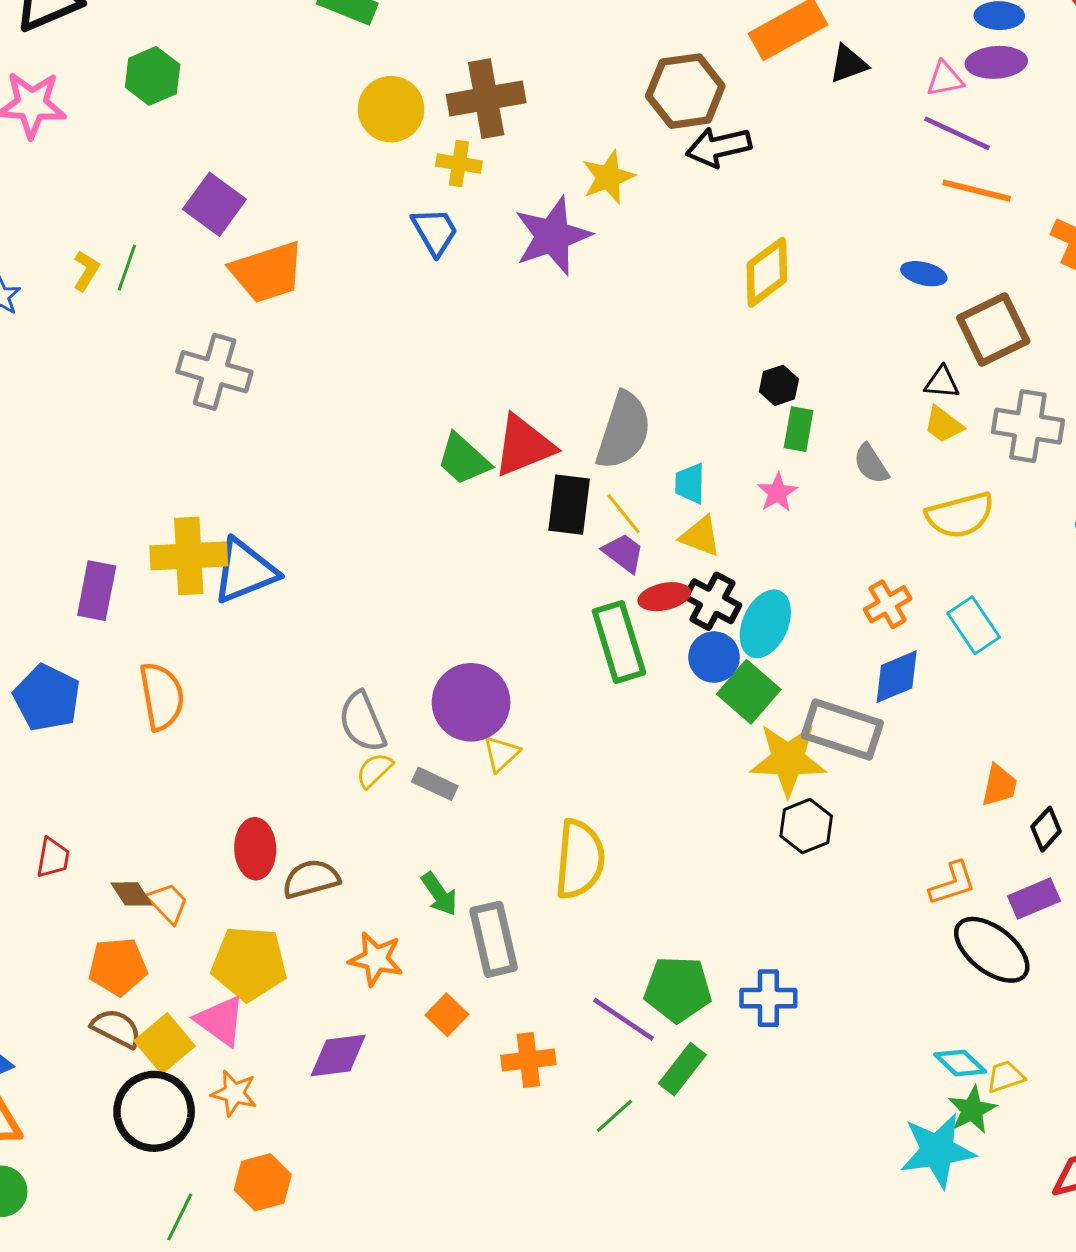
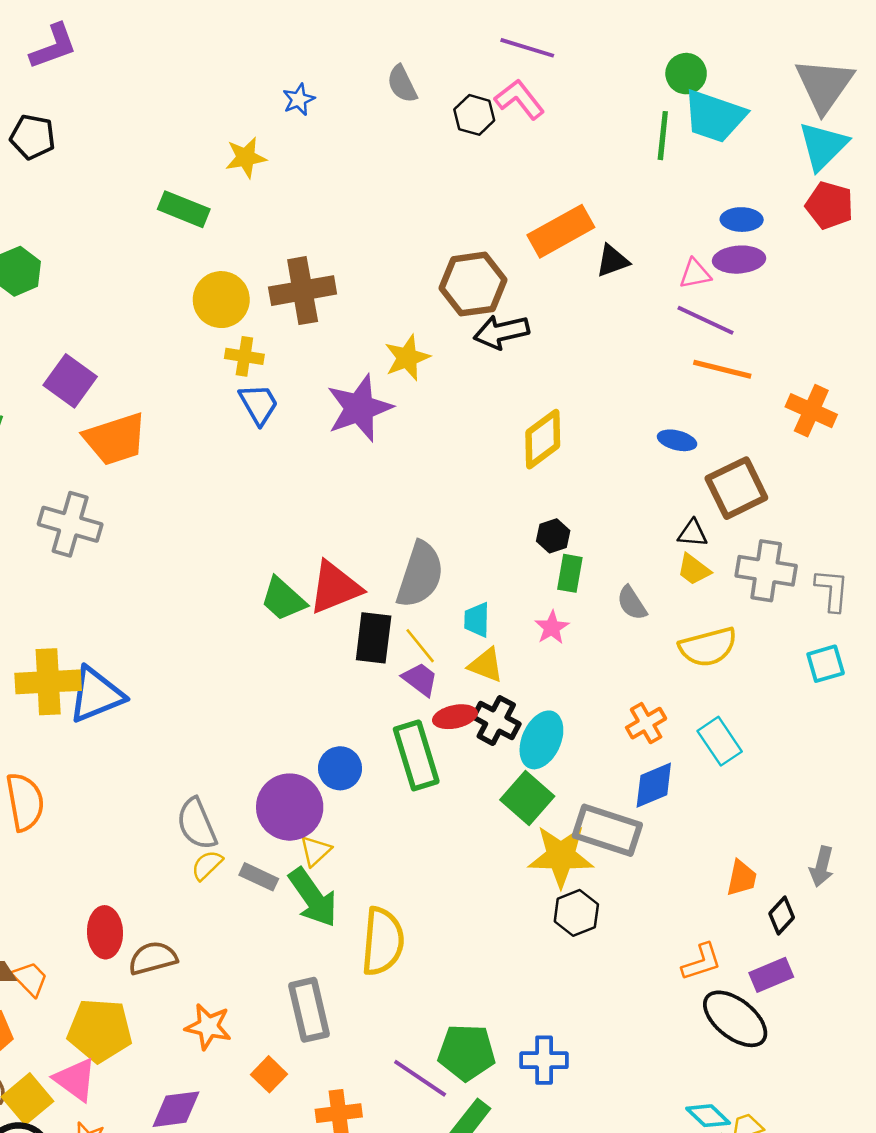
yellow cross: (459, 163) -> (244, 356), moved
blue circle: (714, 657) -> (340, 768), moved
green arrow: (439, 894) -> (313, 897), moved, size x1.6

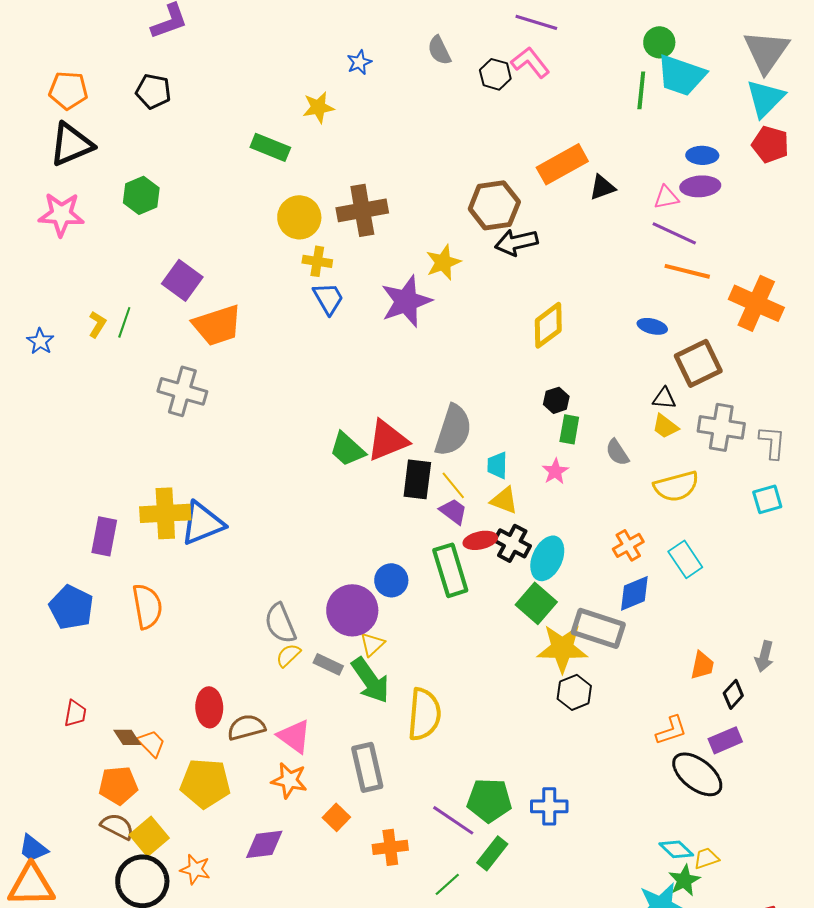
orange cross: (811, 411) -> (756, 303), size x1.4
pink triangle: (75, 1080) -> (294, 736), moved

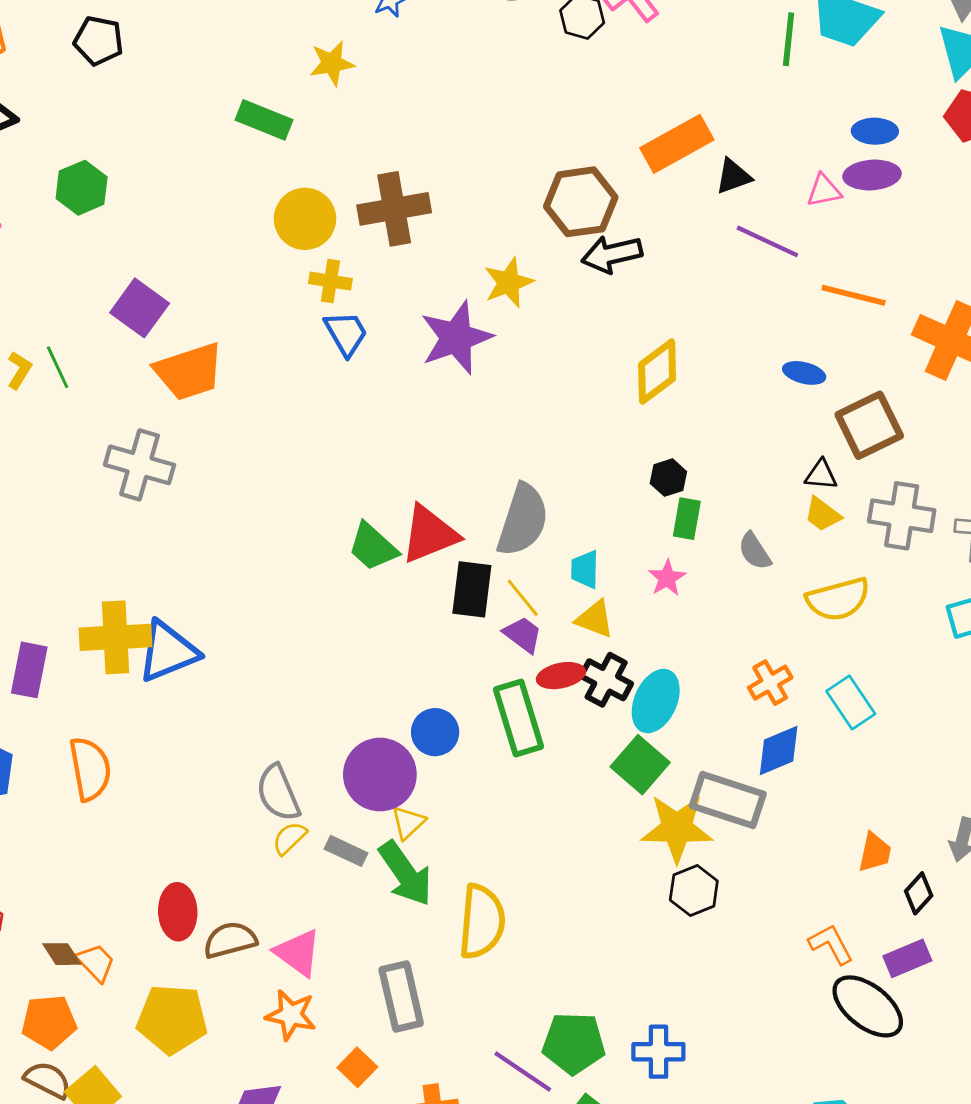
purple line: (674, 233) -> (767, 241), moved
green line: (124, 322) -> (58, 367), turned -44
orange L-shape: (671, 730) -> (831, 944), turned -100

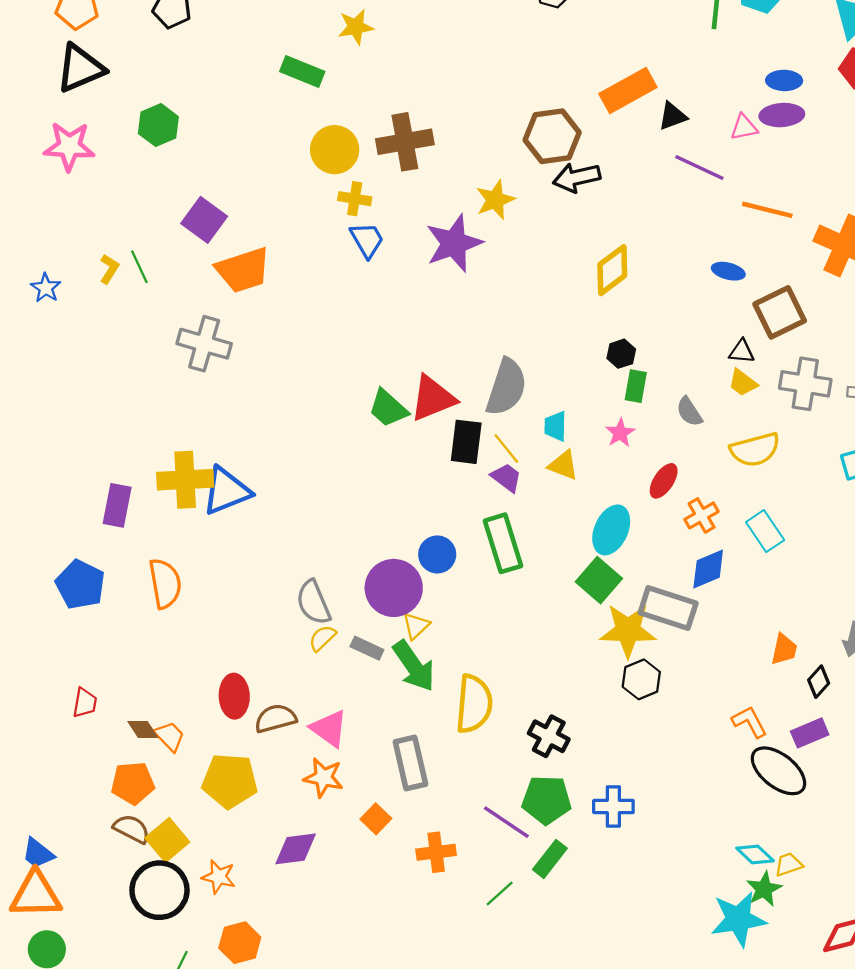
red ellipse: (561, 676) -> (664, 481), moved, turned -45
black cross: (606, 680) -> (549, 736), moved

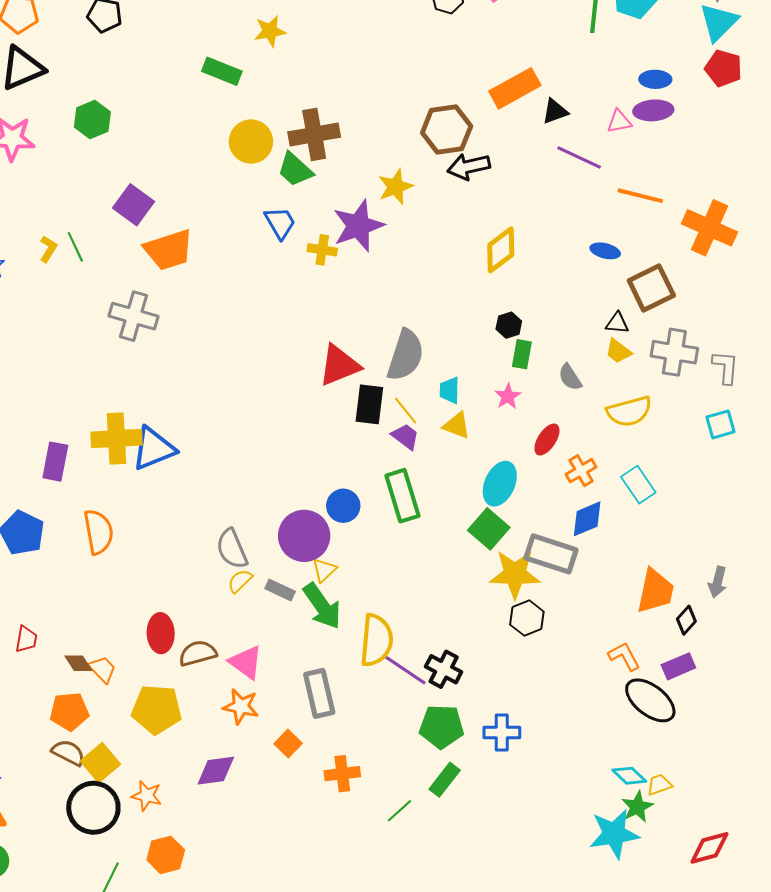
yellow cross: (355, 199) -> (322, 250), moved
green trapezoid: (388, 408) -> (295, 170), moved
orange trapezoid: (784, 649) -> (655, 591), size x1.6
purple line: (506, 822) -> (405, 670), moved

